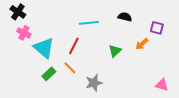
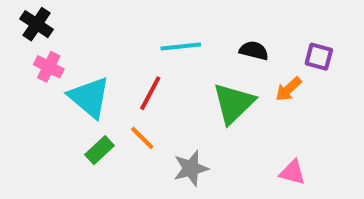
black semicircle: (125, 17) -> (254, 51), moved
green triangle: (115, 51) -> (234, 103), size x1.6
pink triangle: (162, 85) -> (292, 172), moved

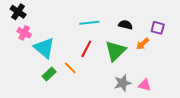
red line: (150, 93) -> (86, 49), moved
gray star: (191, 168) -> (123, 83), moved

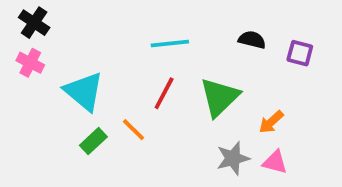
black semicircle: (126, 25) -> (252, 40), moved
pink cross: (24, 33) -> (30, 63), moved
orange arrow: (143, 44) -> (271, 122), moved

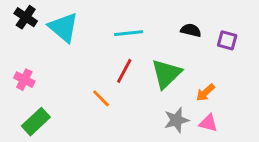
pink cross: (30, 63) -> (24, 80), moved
cyan triangle: (84, 91) -> (63, 27), moved
green rectangle: (93, 141) -> (36, 122), moved, size x1.4

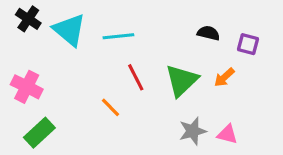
cyan line: (129, 33) -> (118, 36), moved
red line: (124, 71) -> (136, 77), turned -55
pink cross: (24, 80) -> (27, 87), size x1.4
orange arrow: (205, 93) -> (224, 77), moved

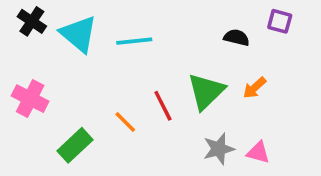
purple square: (248, 44) -> (280, 21), moved
red line: (136, 77) -> (163, 106), moved
green rectangle: (39, 133) -> (75, 145), moved

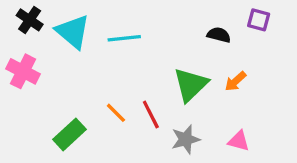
pink cross: (30, 99) -> (23, 71), moved
red line: (163, 106) -> (151, 115), moved
gray star: (219, 149) -> (186, 139), moved

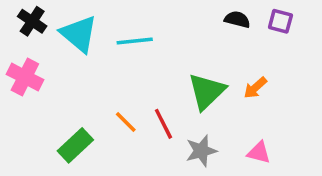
black semicircle: (219, 35) -> (237, 19), moved

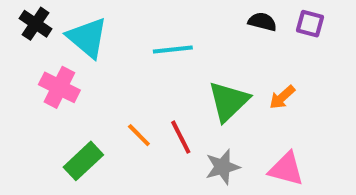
cyan line: (135, 41) -> (173, 50), moved
pink cross: (25, 77) -> (59, 87), moved
pink triangle: (259, 153) -> (286, 169), size x1.4

